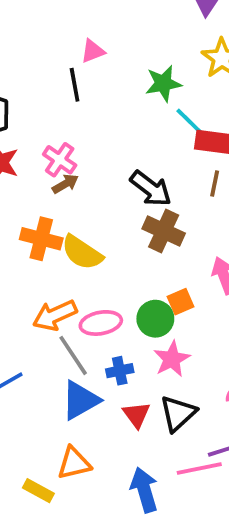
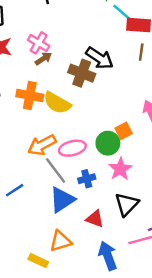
brown cross: (164, 231) -> (82, 73), moved
red triangle: (136, 415) -> (95, 219), moved, turned -30

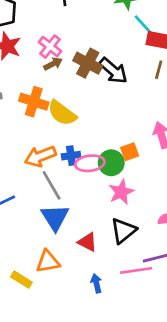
brown cross: (82, 73) -> (88, 63), moved
pink ellipse: (72, 148) -> (90, 163), moved
blue cross: (87, 179) -> (71, 156), moved
blue triangle: (62, 200) -> (55, 217), turned -36
blue arrow: (108, 256) -> (96, 283), size x0.6

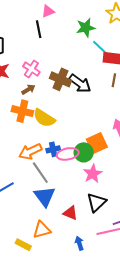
brown arrow: (53, 64) -> (28, 89), moved
orange square: (130, 152) -> (97, 143), size x1.5

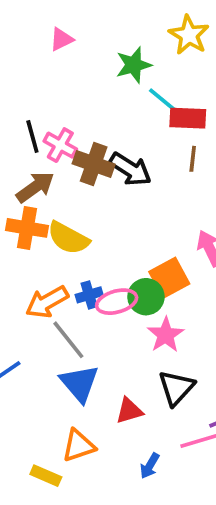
black line: (39, 29) -> (32, 137), moved
pink cross: (31, 69) -> (60, 145), moved
brown arrow: (28, 89) -> (35, 187), size x1.5
red triangle: (70, 213) -> (129, 411), turned -35
blue arrow: (79, 243) -> (150, 466), turned -128

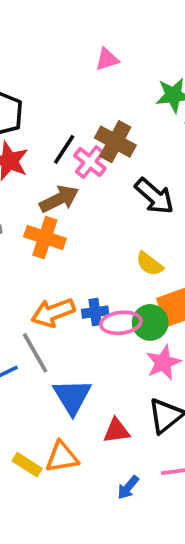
black line: (32, 137) -> (64, 149), turned 40
brown cross: (94, 164) -> (115, 142), moved
yellow semicircle: (68, 238) -> (150, 264), moved, size x0.7
gray line: (68, 340) -> (35, 353), moved
yellow rectangle: (46, 476) -> (27, 465), moved

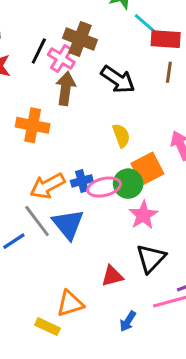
brown arrow: (59, 199) -> (66, 88), moved, turned -48
yellow semicircle: (150, 264) -> (121, 136), turned -140
blue triangle: (72, 396) -> (68, 224), moved
yellow rectangle: (27, 465) -> (47, 327), moved

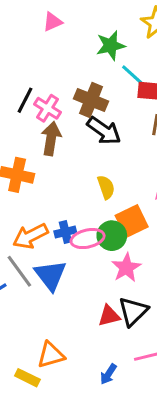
brown cross: (80, 39) -> (91, 100), moved
red triangle: (112, 276) -> (109, 316), moved

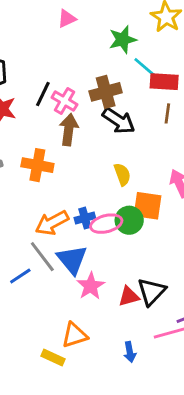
brown cross: (91, 100) -> (106, 92), turned -36
orange square: (132, 221) -> (147, 206), turned 36
pink star: (126, 268) -> (91, 286), moved
blue arrow: (108, 374) -> (130, 352), turned -42

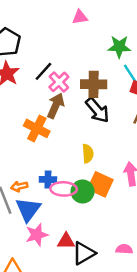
orange cross: (37, 165) -> (37, 128), moved
orange arrow: (52, 223) -> (19, 186), moved, size x0.6
red triangle: (129, 296) -> (66, 241), moved

